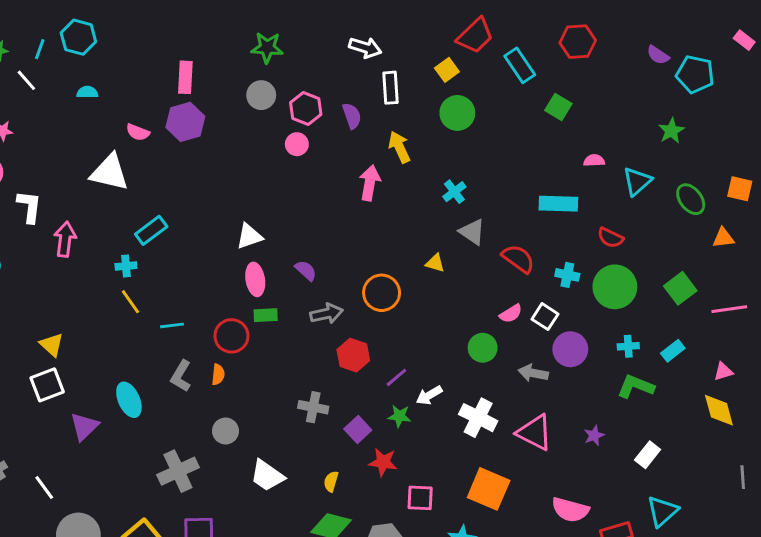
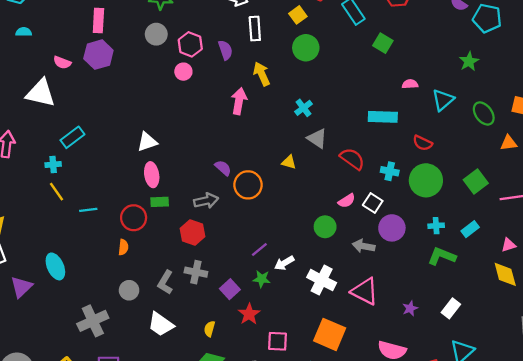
purple semicircle: (306, 270) -> (223, 168), moved
red hexagon: (353, 355) -> (192, 232), moved
gray L-shape: (181, 376) -> (165, 282), moved
purple star: (594, 435) -> (410, 308), moved
red star: (383, 462) -> (249, 314), turned 30

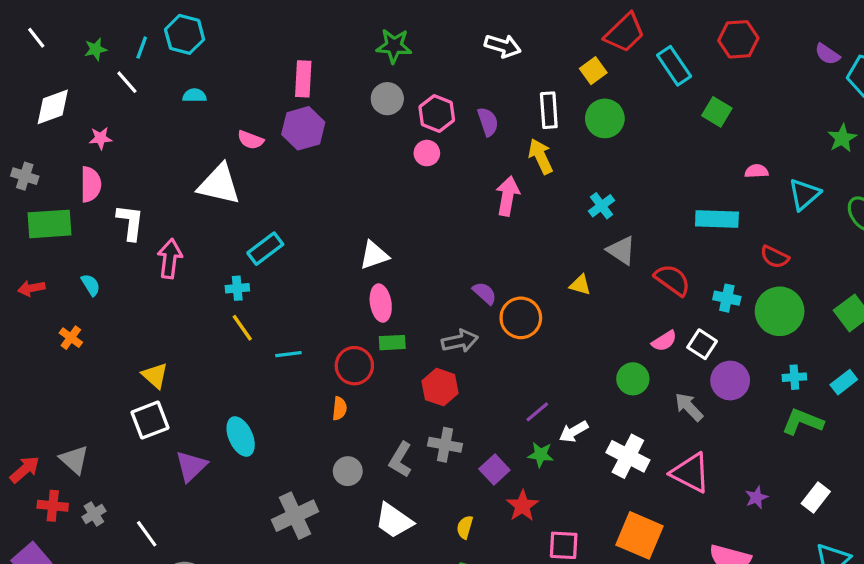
white rectangle: (255, 29) -> (549, 110), moved
gray arrow: (364, 246) -> (689, 407), turned 35

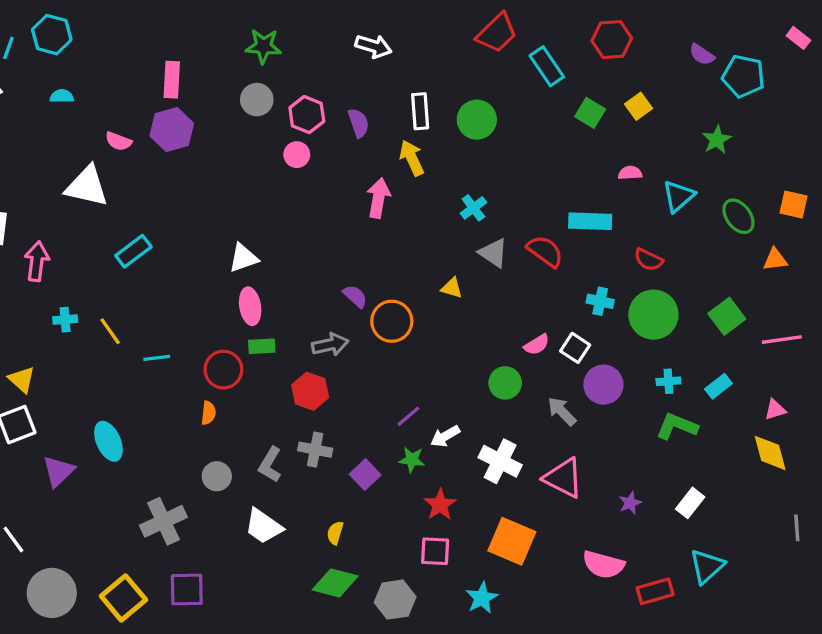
yellow square: (593, 71) -> (638, 106), moved
red semicircle: (672, 280) -> (545, 251), moved
cyan cross: (237, 288) -> (65, 320), moved
red star: (522, 506) -> (440, 505), moved

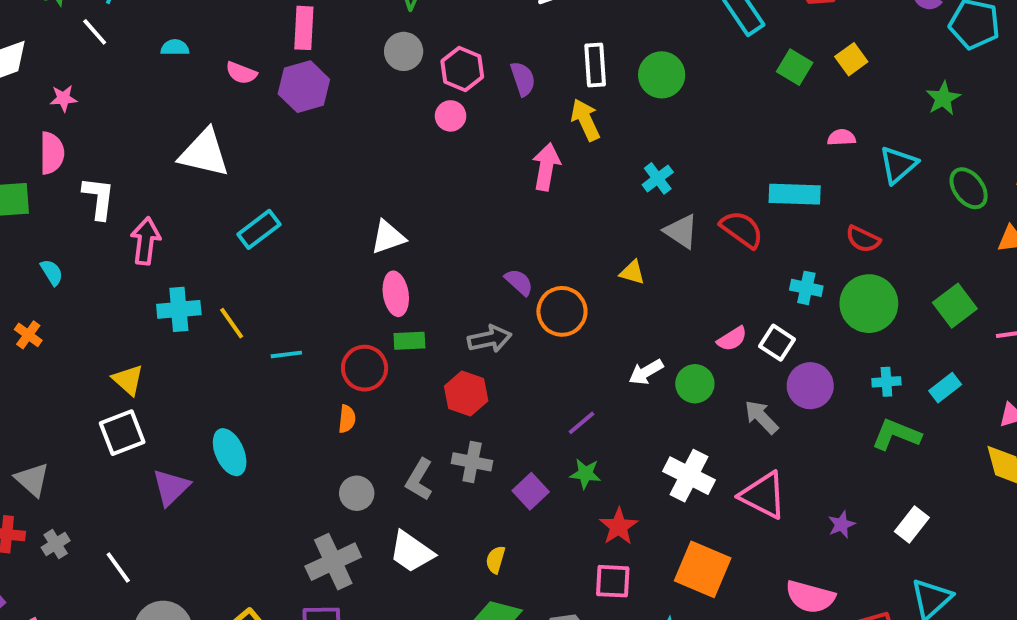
pink semicircle: (118, 141) -> (241, 73), moved
cyan cross: (65, 320) -> (179, 309), size x1.5
white arrow: (445, 436) -> (646, 372), moved
gray cross: (163, 521) -> (333, 562), moved

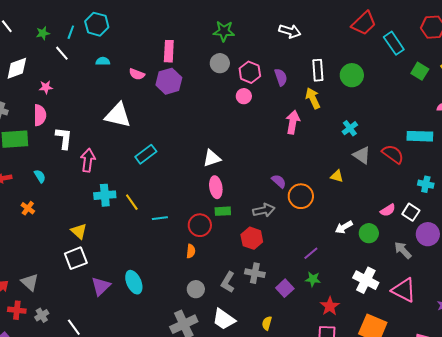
cyan ellipse: (230, 452) -> (134, 282), moved

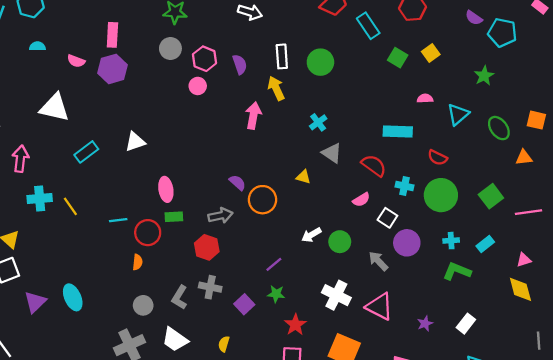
red semicircle: (393, 154) -> (374, 166), moved
white triangle: (212, 158) -> (135, 142), moved
pink semicircle: (388, 210) -> (361, 200), moved
cyan line: (160, 218) -> (118, 220), moved

